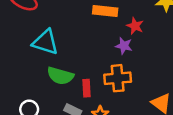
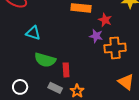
cyan triangle: (45, 42) -> (33, 33), size x0.7
orange cross: (118, 78) -> (115, 48), moved

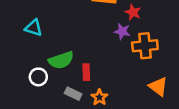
cyan triangle: (33, 33) -> (34, 28), moved
green semicircle: (45, 60) -> (61, 60), turned -35
white circle: (20, 87) -> (38, 77), moved

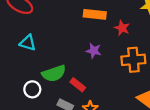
purple star: (122, 31) -> (94, 51), moved
red rectangle: (86, 72) -> (78, 85), turned -49

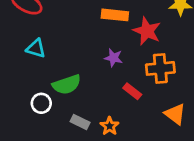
red star: (122, 28) -> (147, 31), size x1.5
red rectangle: (78, 85) -> (132, 91), moved

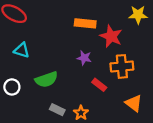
white circle: (41, 103) -> (12, 87), moved

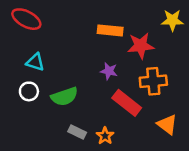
red star: (111, 36) -> (141, 46), turned -30
red rectangle: (99, 85) -> (127, 103), size x1.6
white circle: (12, 87) -> (29, 91), moved

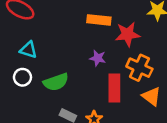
orange cross: (153, 81) -> (139, 68), turned 30
red rectangle: (127, 103) -> (114, 88), turned 52
orange triangle: (167, 124) -> (151, 96), moved

